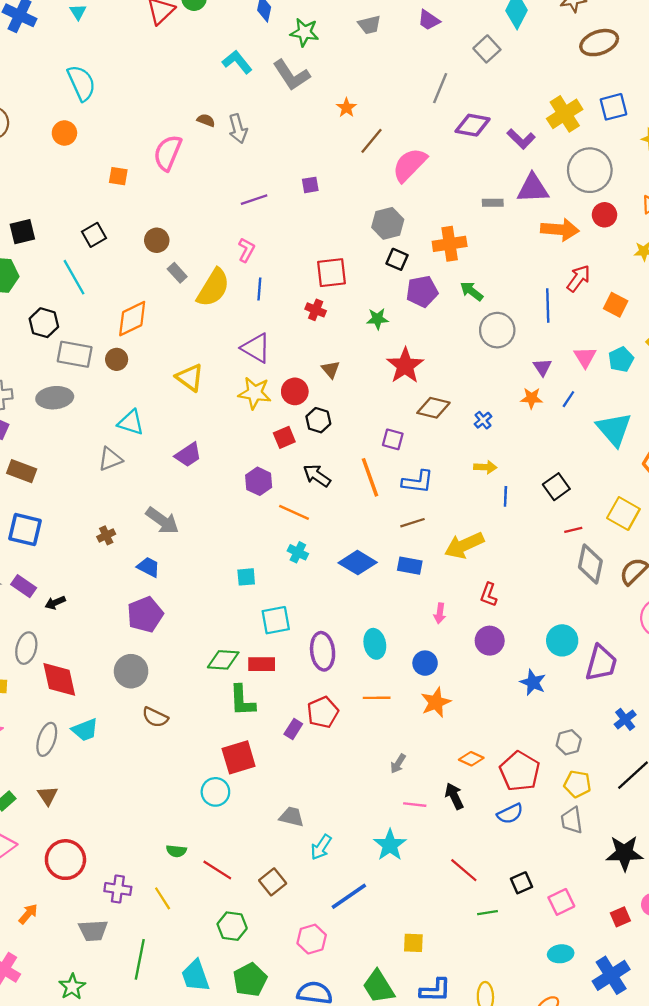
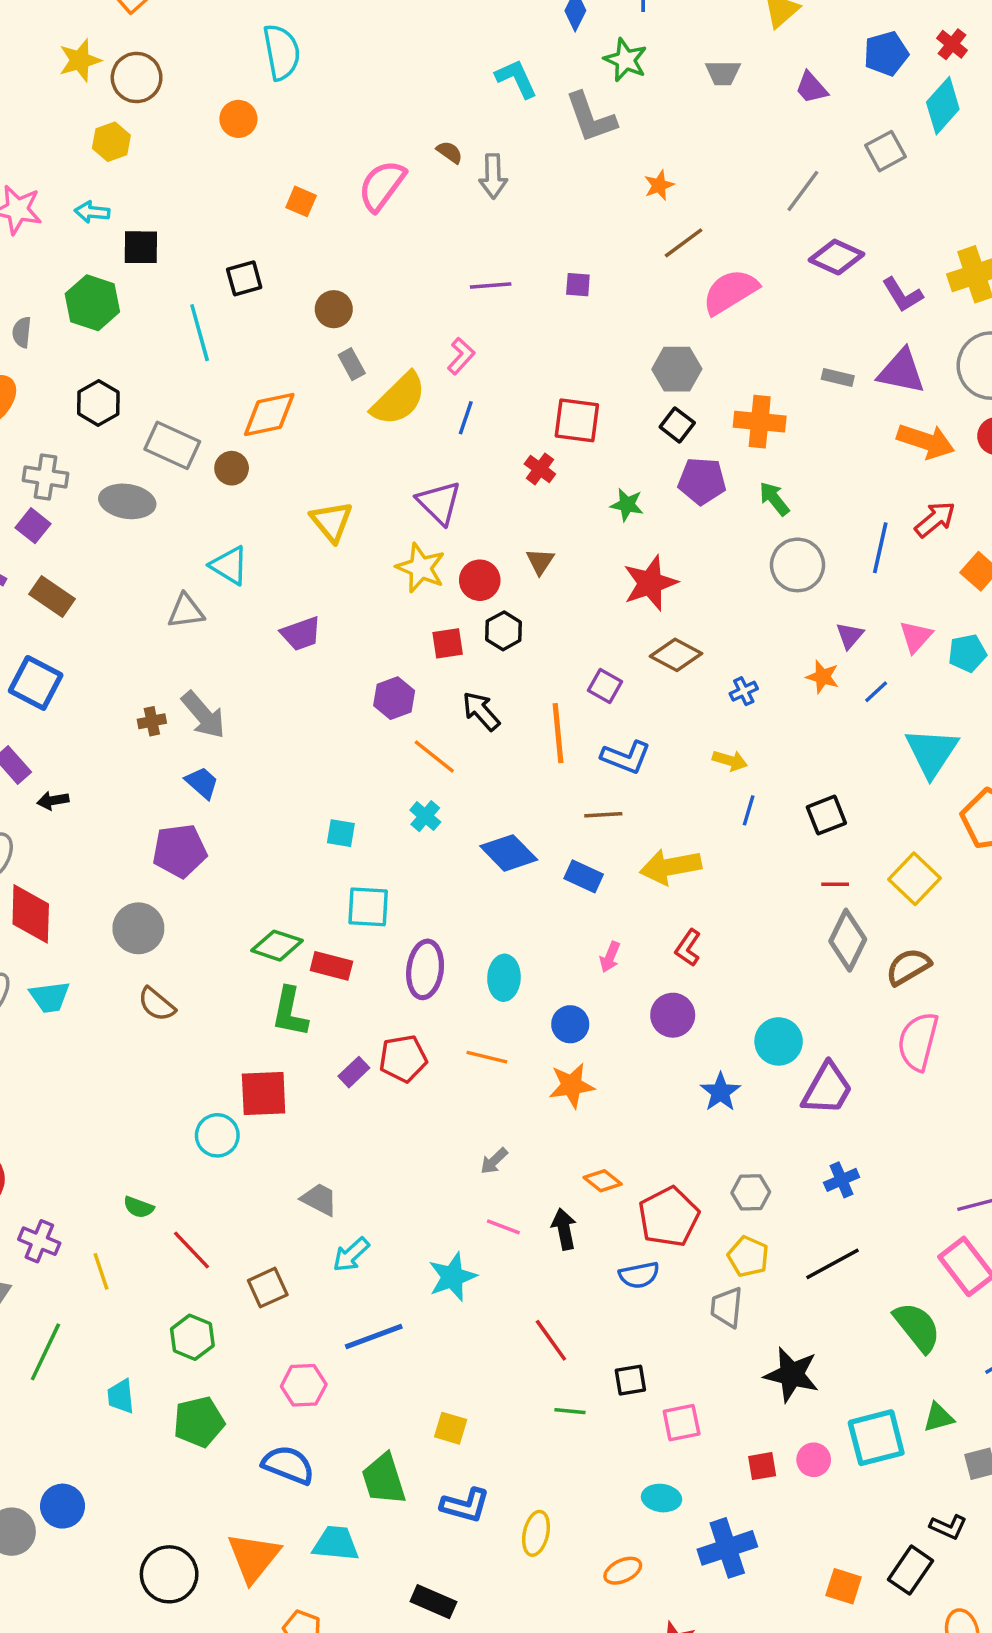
black hexagon: (44, 323) -> (98, 403), moved
gray arrow: (162, 521) -> (203, 715), moved
cyan trapezoid: (195, 976) -> (121, 1396), size x0.7

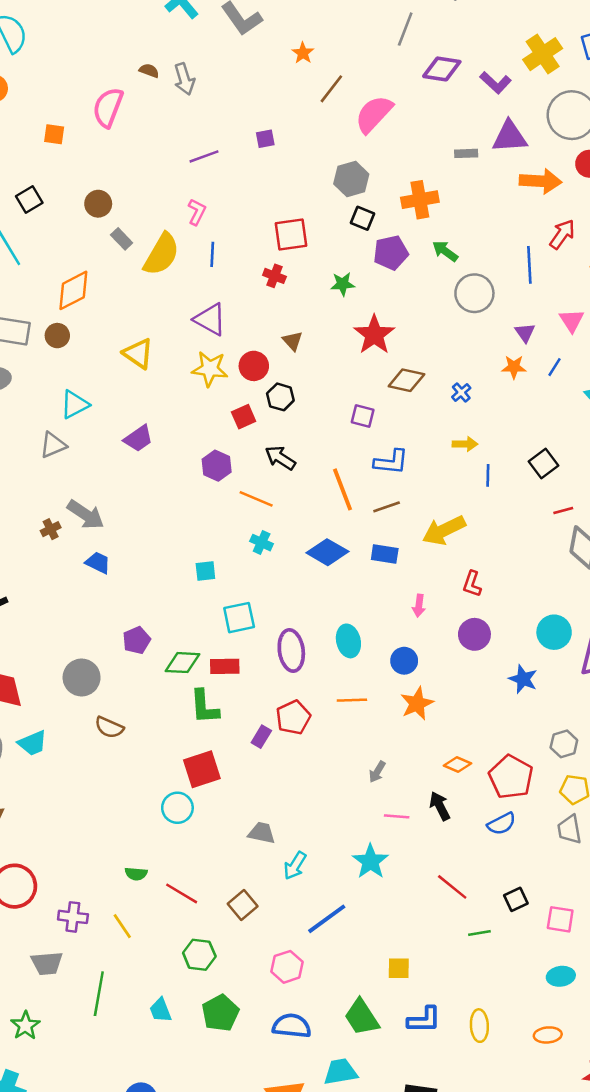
cyan triangle: (229, 565) -> (75, 404), turned -44
orange line: (558, 733) -> (343, 489), moved
purple pentagon: (180, 851) -> (137, 640), moved, size x0.7
pink square: (682, 1423) -> (560, 919), turned 36
orange ellipse: (623, 1571) -> (548, 1035), turned 36

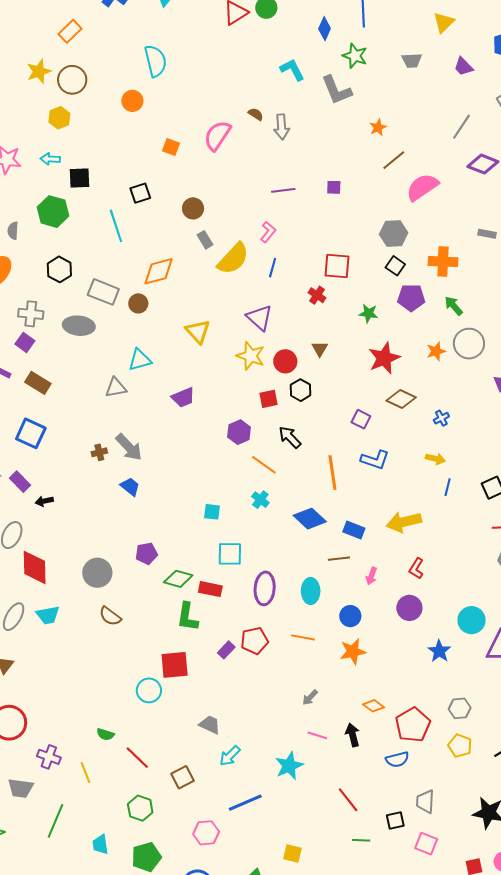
orange star: (514, 367) -> (436, 351), moved, turned -30
brown line: (387, 507) -> (339, 559), moved
gray trapezoid: (569, 829) -> (425, 801), moved

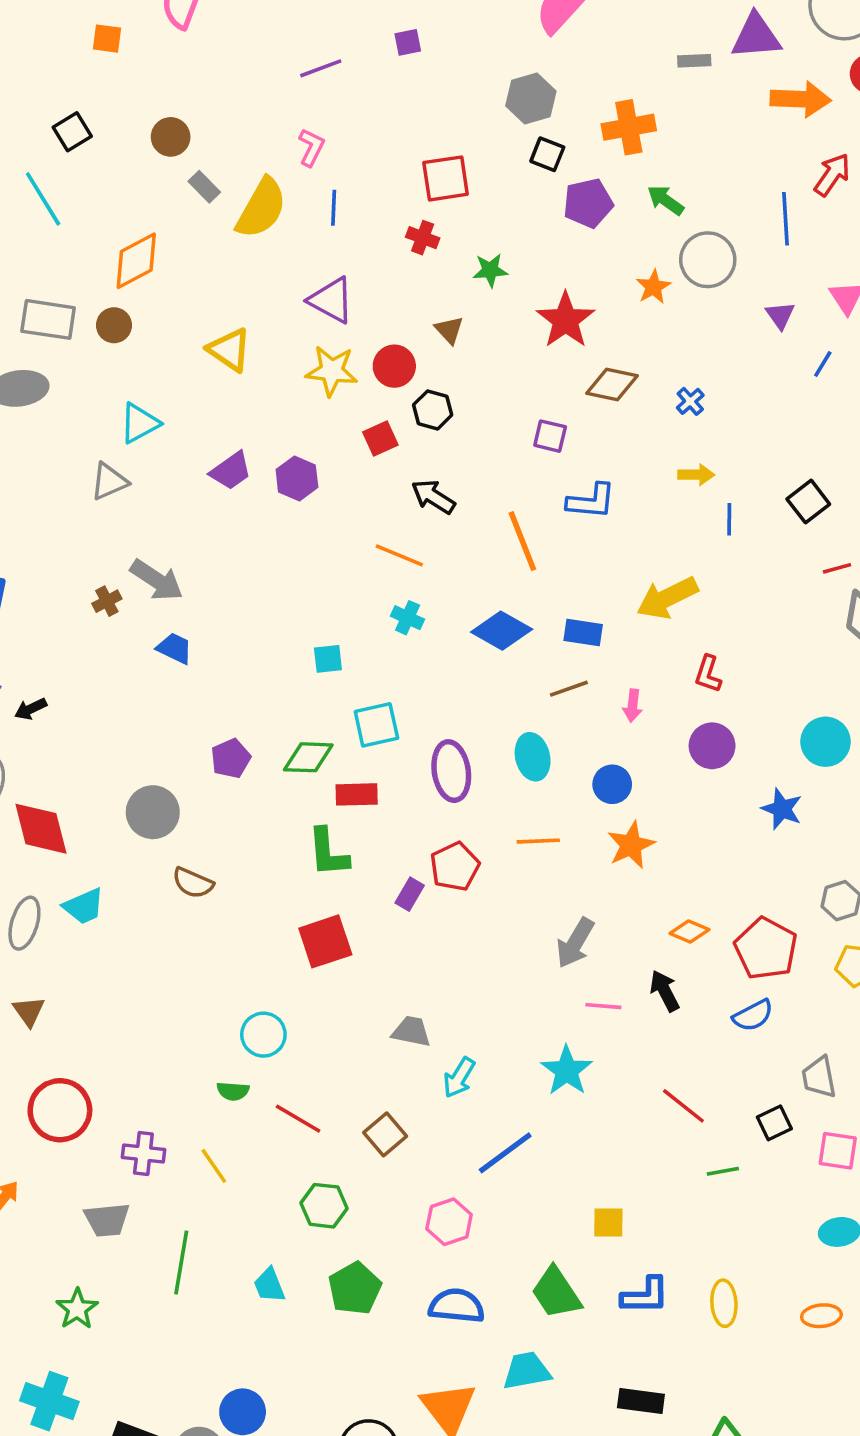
green star: (368, 313) -> (490, 270), moved
purple hexagon: (239, 432) -> (297, 478), moved
green diamond: (178, 579) -> (308, 757), moved
cyan circle: (149, 690) -> (263, 1035), moved
gray arrow: (310, 697) -> (575, 943), size x1.6

